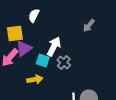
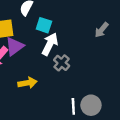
gray arrow: (89, 25) -> (102, 30), moved
cyan square: (43, 60) -> (44, 25), moved

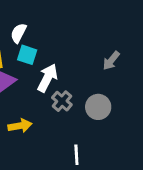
cyan square: (44, 25) -> (27, 55), moved
gray circle: (91, 105) -> (98, 107), moved

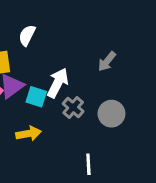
cyan square: (27, 55) -> (36, 97), moved
gray arrow: (111, 61) -> (107, 61), moved

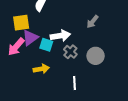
white arrow: (58, 83) -> (60, 36), turned 54
white line: (88, 164) -> (74, 83), moved

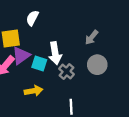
white arrow: (60, 36) -> (55, 53), turned 90
gray circle: (96, 56) -> (97, 65), moved

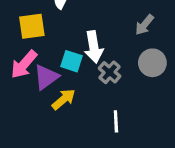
purple triangle: (21, 56) -> (46, 77), moved
yellow arrow: (34, 91) -> (64, 99), turned -30

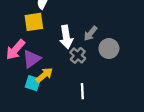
gray arrow: (144, 25) -> (90, 34), moved
yellow square: (32, 26) -> (34, 22), moved
cyan square: (72, 61) -> (33, 83), moved

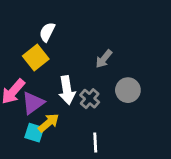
yellow square: (34, 22) -> (36, 57), turned -30
gray arrow: (90, 34) -> (104, 59), moved
white arrow: (66, 37) -> (67, 90), moved

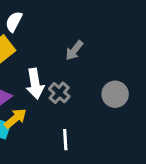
gray circle: (128, 90) -> (115, 94), moved

